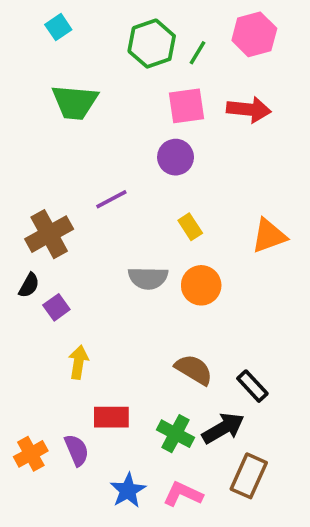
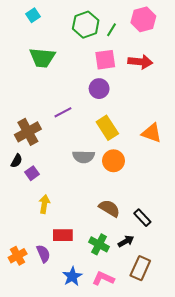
yellow rectangle: (190, 227) -> (107, 128), size x1.6
orange triangle: (269, 236) -> (152, 133), turned 40
black arrow: (223, 428) -> (126, 241), size x0.7

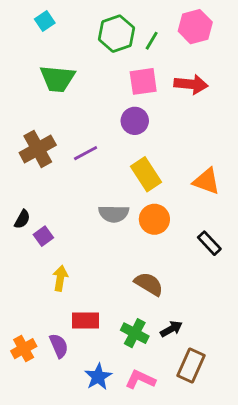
brown cross: (28, 132) -> (38, 149), moved
black rectangle: (142, 218) -> (209, 243), moved

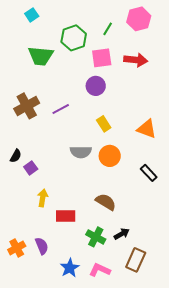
green hexagon: (116, 34) -> (74, 38), moved
yellow rectangle: (146, 174) -> (104, 124), size x0.7
red rectangle: (86, 320) -> (66, 216), moved

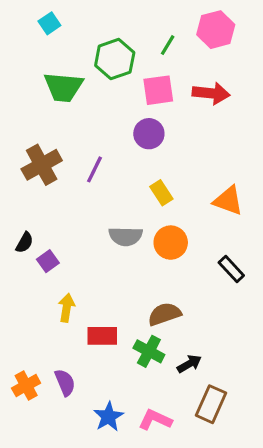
purple line: (61, 109) -> (95, 169), turned -36
brown semicircle: (106, 202) -> (164, 314), turned -50
green cross: (96, 237) -> (149, 351), moved

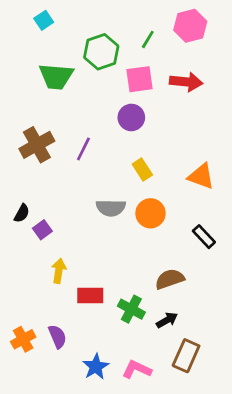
brown semicircle: (164, 314) -> (170, 279), moved

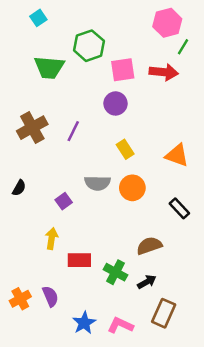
green line: (148, 39) -> (183, 47), moved
purple square: (42, 230) -> (64, 201), moved

